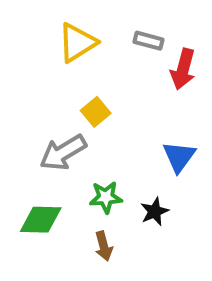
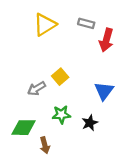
yellow square: (96, 112) -> (60, 77), moved
gray arrow: (63, 153) -> (36, 88), size x0.7
brown arrow: (104, 246) -> (45, 145), moved

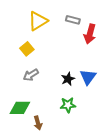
yellow square: (60, 77) -> (27, 49), moved
green star: (61, 115) -> (68, 105), moved
black star: (90, 123) -> (68, 79), moved

